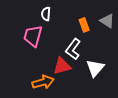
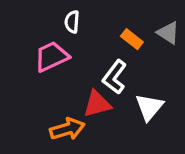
orange rectangle: (84, 25) -> (132, 39), turned -32
pink trapezoid: (33, 36) -> (51, 56), turned 50

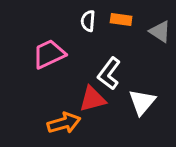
white semicircle: (72, 22) -> (88, 21), moved
orange rectangle: (132, 39) -> (121, 19), moved, turned -30

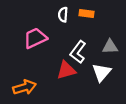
gray triangle: (160, 31) -> (110, 47), moved, turned -35
orange arrow: (64, 123) -> (24, 87), moved

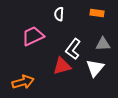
orange rectangle: (87, 13) -> (97, 13), moved

